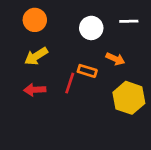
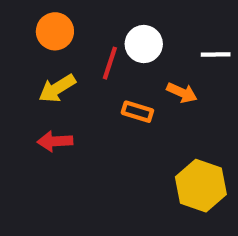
white line: (129, 21) -> (216, 55), moved
red line: (70, 83) -> (110, 63), moved
yellow hexagon: (129, 98) -> (201, 186), moved

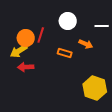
orange circle: (55, 31) -> (26, 38), moved
red line: (110, 63) -> (41, 35), moved
yellow arrow: (57, 88) -> (19, 51), moved

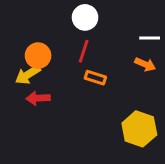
white circle: (68, 21) -> (85, 17), moved
red line: (41, 35) -> (84, 51), moved
orange arrow: (86, 44) -> (145, 64), moved

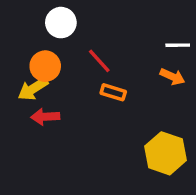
white circle: (85, 17) -> (61, 23), moved
red line: (84, 51) -> (99, 61), turned -60

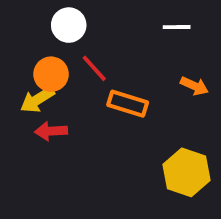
white line: (178, 45) -> (177, 27), moved
red line: (99, 61) -> (94, 68), moved
orange rectangle: (113, 92) -> (128, 104), size x1.4

